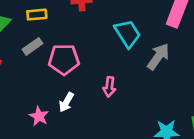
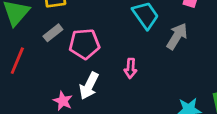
white arrow: (66, 102) -> (89, 86), size x1.4

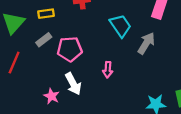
white arrow: (89, 86) -> (73, 84), turned -55

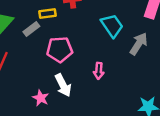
yellow rectangle: (46, 14) -> (48, 14), moved
gray rectangle: (44, 40) -> (31, 29), moved

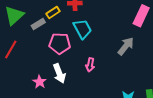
yellow rectangle: (48, 14) -> (53, 13), turned -32
cyan trapezoid: (112, 26) -> (82, 29), moved

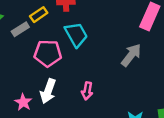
pink arrow: (90, 65) -> (87, 91), moved
white arrow: (59, 73) -> (48, 91), turned 42

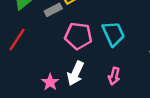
cyan trapezoid: (76, 35) -> (113, 34), moved

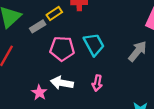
white arrow: (75, 73) -> (62, 83), turned 80

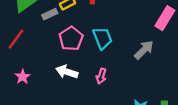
pink pentagon: (62, 49) -> (71, 39), turned 30
pink star: (39, 93) -> (23, 77), moved

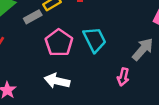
pink arrow: (101, 76) -> (123, 77), moved

